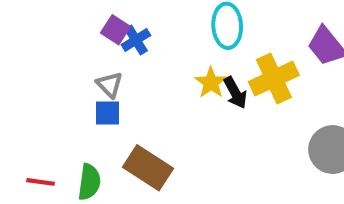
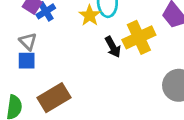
yellow star: (211, 83) -> (90, 15), moved
brown rectangle: (148, 168) -> (54, 98), turned -64

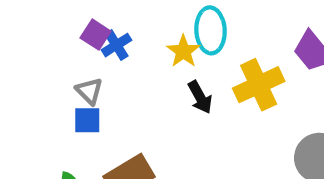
black arrow: (113, 47) -> (200, 97), moved

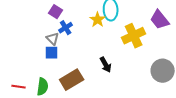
blue cross: (116, 45) -> (66, 28), moved
black arrow: (200, 97) -> (106, 65), moved

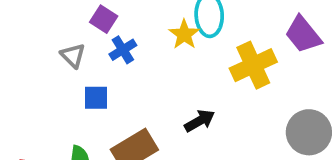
gray triangle: (53, 39) -> (73, 56), moved
black arrow: (106, 65) -> (200, 121), turned -91

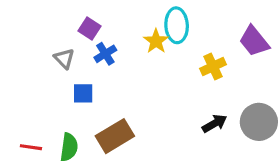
yellow cross: (253, 65) -> (213, 66), size x0.7
black arrow: (200, 121) -> (215, 123), moved

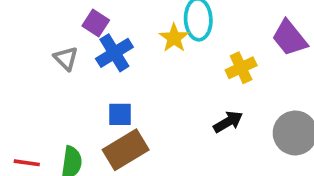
blue cross: (105, 54) -> (114, 53), size x1.4
blue square: (83, 93) -> (120, 114), moved
black arrow: (215, 123) -> (228, 122), moved

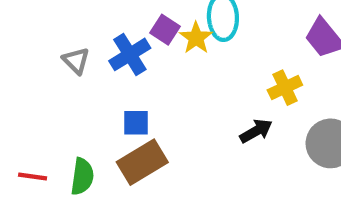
purple square: (96, 23) -> (165, 30), moved
yellow cross: (241, 68) -> (285, 88), moved

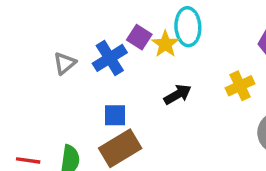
gray triangle: (76, 61) -> (65, 63), turned 35
black arrow: (256, 131) -> (177, 94), moved

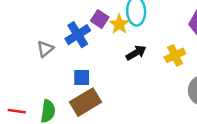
gray triangle: (65, 63) -> (45, 49), moved
black arrow: (177, 94) -> (136, 53), moved

